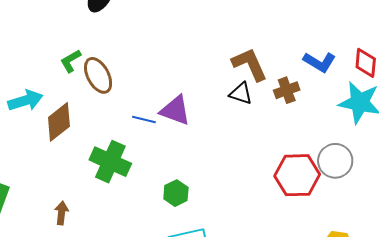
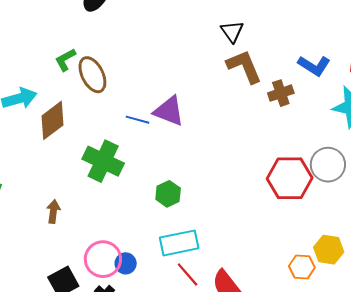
black triangle: (241, 93) -> (232, 31), moved, turned 35

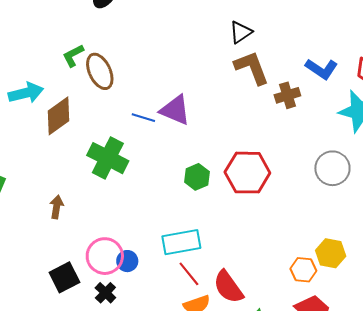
black triangle: (232, 31) -> (241, 32), turned 30
red hexagon: (290, 178) -> (247, 173), moved
green hexagon: (168, 194) -> (197, 177), moved

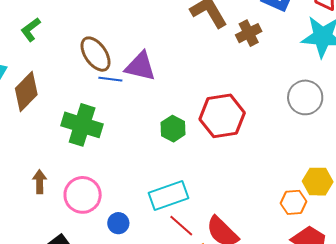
brown ellipse: (100, 71) -> (96, 54), moved
pink circle: (105, 256) -> (83, 195), moved

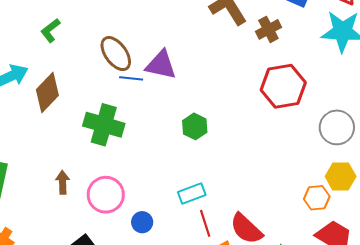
gray circle: (305, 97) -> (337, 127), moved
red hexagon: (222, 116) -> (283, 86), moved
cyan rectangle: (169, 196) -> (192, 194), size x0.7
red line: (181, 226) -> (205, 223), turned 32

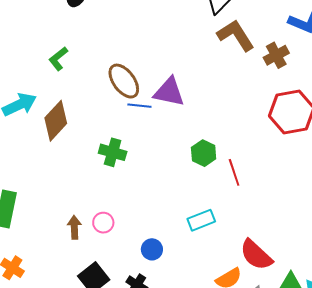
green cross: (104, 125) -> (113, 152), size x0.7
brown arrow: (63, 182) -> (74, 227), moved
pink circle: (106, 195) -> (103, 223), moved, size x0.6
red line: (205, 223) -> (234, 172), moved

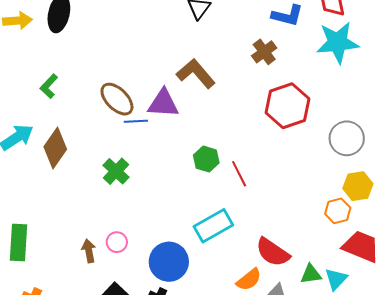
brown L-shape: (236, 35) -> (196, 74), moved
green cross: (113, 152) -> (116, 171), turned 36
cyan rectangle: (201, 220) -> (213, 226), size x1.4
blue circle: (152, 249) -> (169, 262), size x1.8

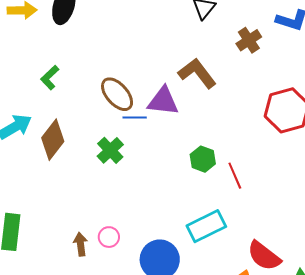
brown cross: (264, 52) -> (249, 40), moved
green cross: (116, 171) -> (110, 150), moved

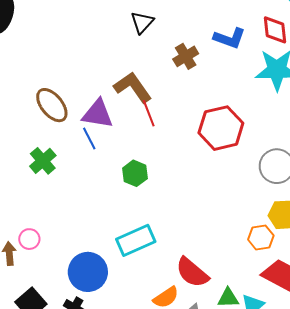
blue line: (135, 117) -> (89, 138), moved, turned 60
red line: (235, 176) -> (149, 113), moved
pink circle: (109, 237) -> (29, 239), moved

